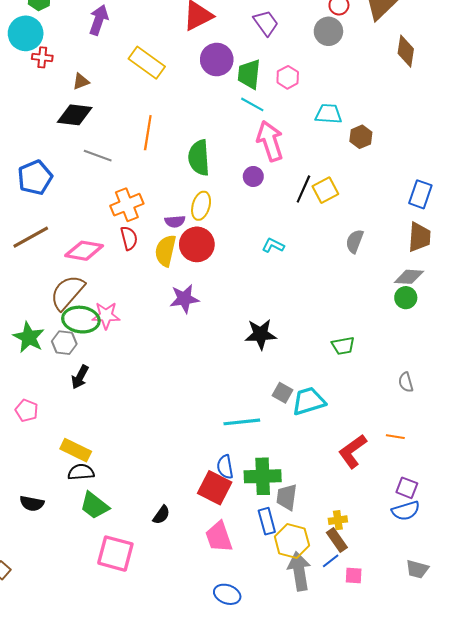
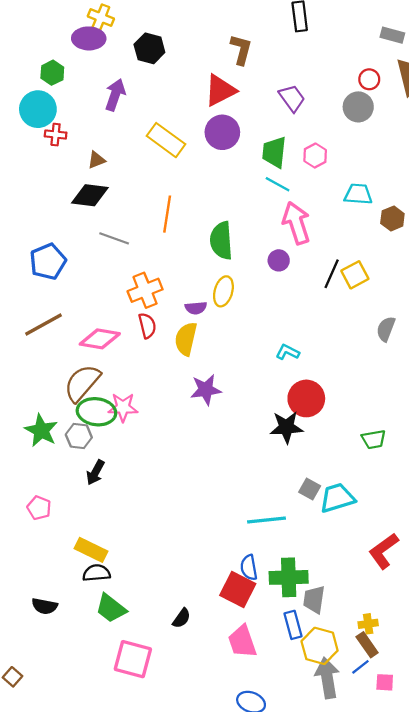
purple circle: (217, 60) -> (222, 132), moved
red circle: (197, 244) -> (306, 398), moved
cyan L-shape: (273, 245) -> (288, 352), moved

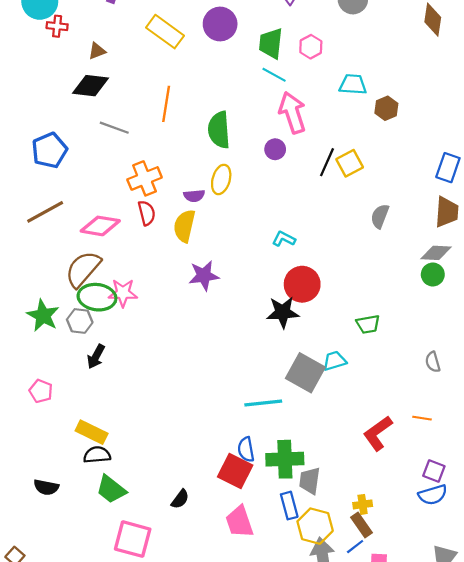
gray square: (310, 489) -> (305, 373), size x1.8
cyan trapezoid: (337, 498) -> (335, 361), moved, size x0.7

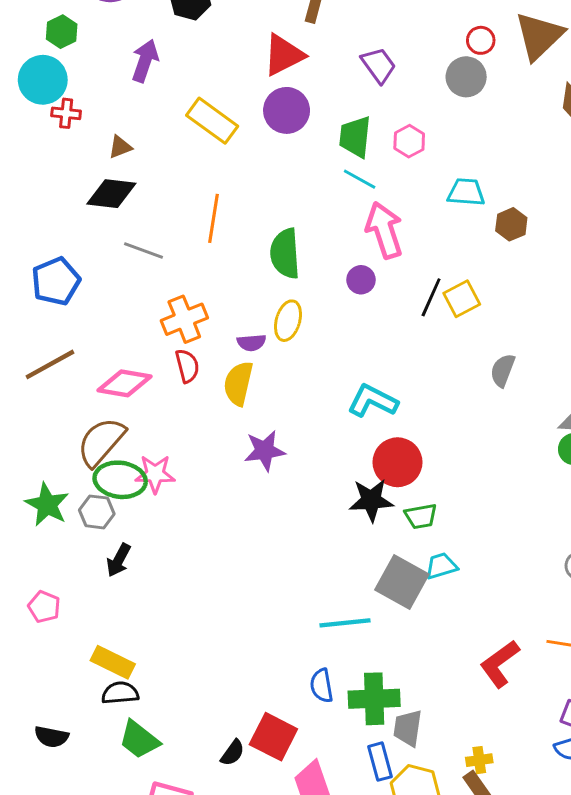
cyan L-shape: (284, 239) -> (373, 401), size x1.6
green trapezoid: (368, 324) -> (421, 516), moved
red square: (235, 471) -> (273, 737), moved

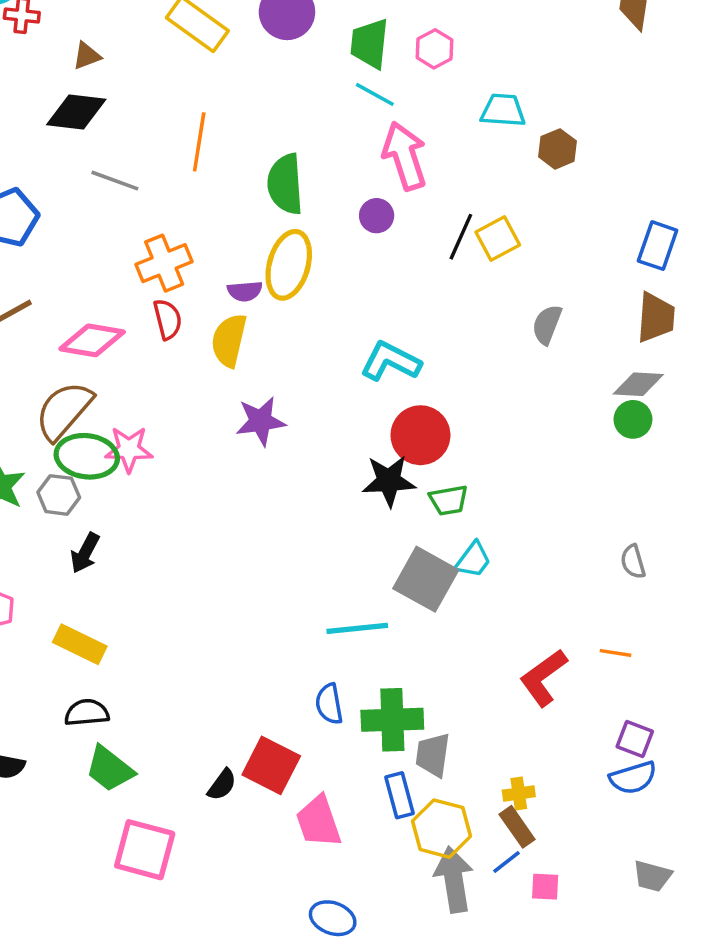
yellow ellipse: (288, 321) -> (289, 265), size x1.4
cyan trapezoid: (441, 566) -> (473, 560), turned 144
yellow rectangle: (113, 662) -> (80, 644), moved

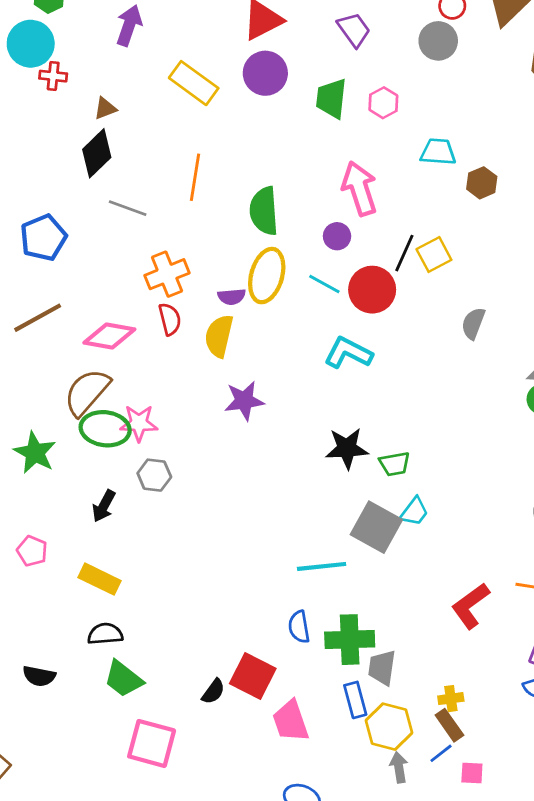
cyan line: (375, 94) -> (324, 284), moved
black diamond: (76, 112) -> (97, 153), turned -51
red circle: (420, 435) -> (372, 290), moved
gray hexagon: (59, 495) -> (154, 475), moved
gray arrow: (454, 880) -> (399, 767), size x0.6

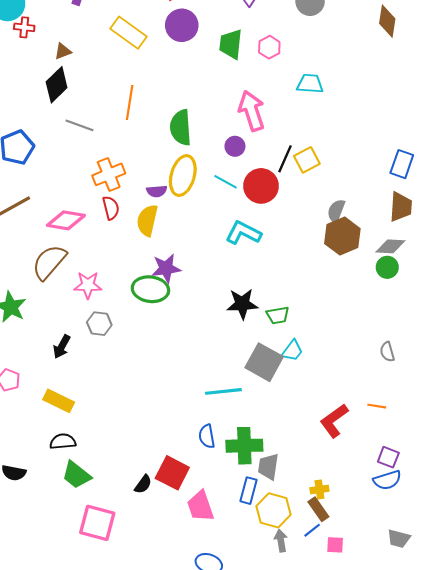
brown hexagon: (482, 183) -> (342, 236), moved, size x1.6
green ellipse: (105, 429) -> (150, 289), moved
blue rectangle: (355, 700) -> (248, 491), turned 30

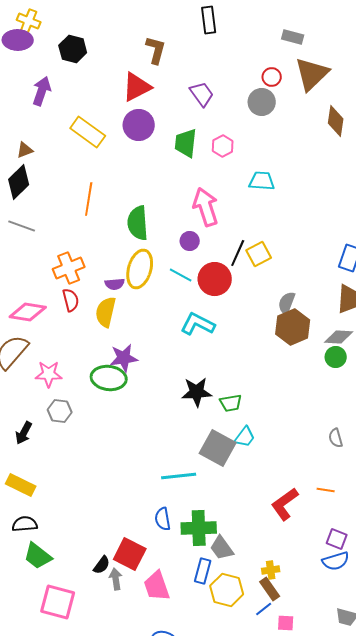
gray line: (79, 125) -> (22, 226), moved
gray trapezoid: (268, 467) -> (222, 548), turned -44
gray arrow: (281, 541) -> (116, 579), moved

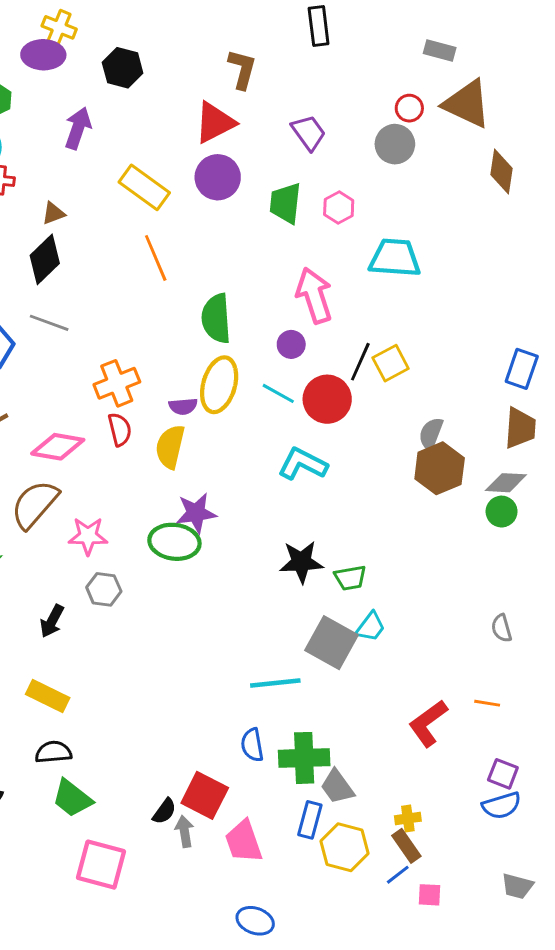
brown triangle: (312, 74) -> (467, 104), turned -51
cyan trapezoid: (262, 181) -> (395, 258), size x1.4
orange line: (89, 199) -> (156, 258), moved, turned -32

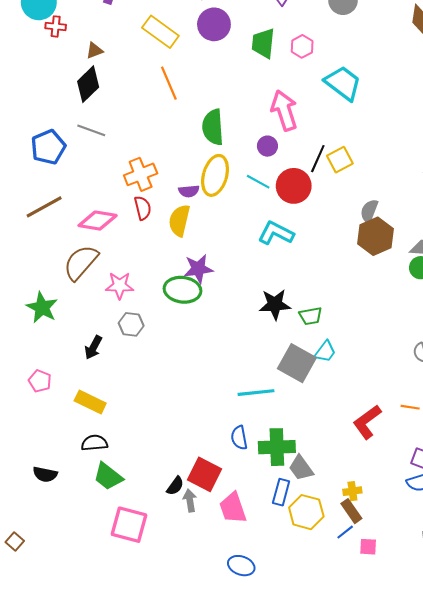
cyan trapezoid: (395, 258) -> (343, 83), turned 33

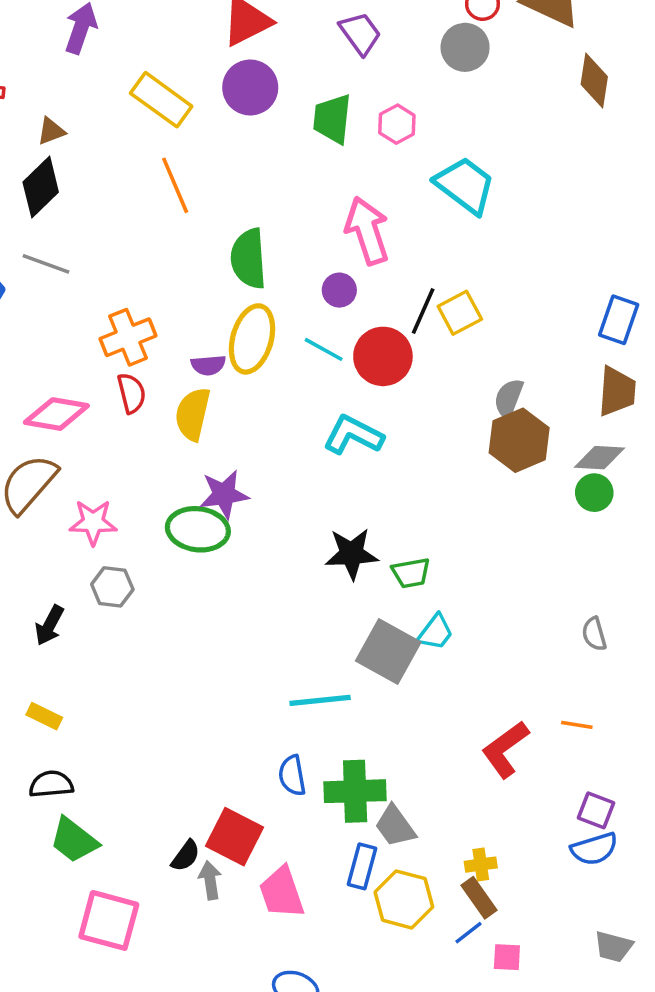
yellow rectangle: (90, 402) -> (44, 716), size x0.7

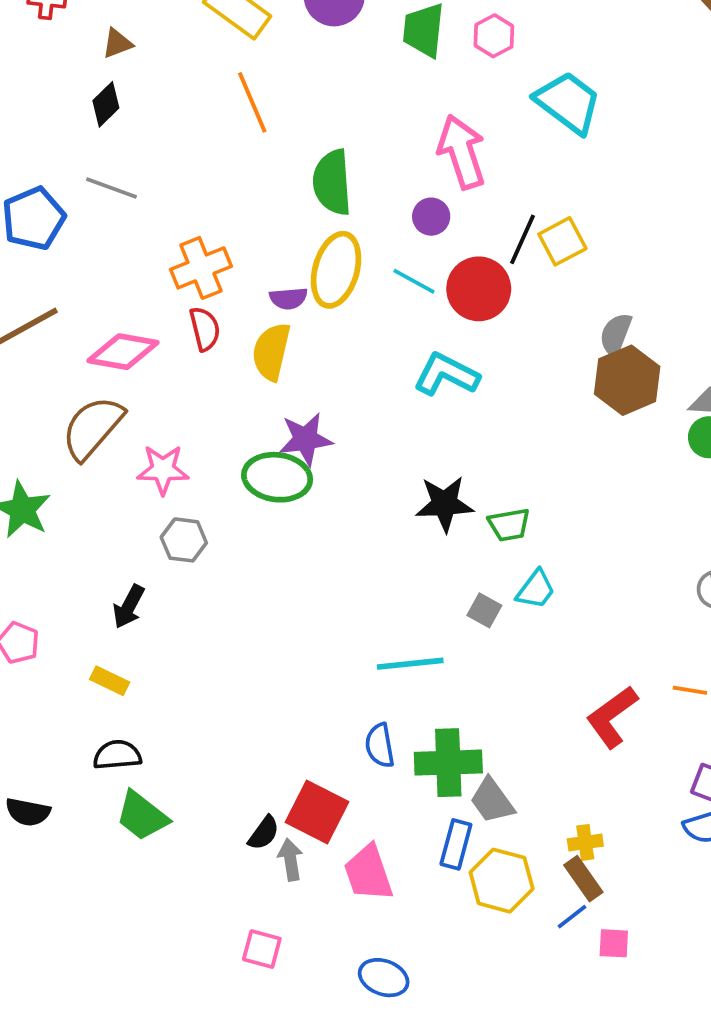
black diamond: (41, 187) -> (106, 104), size x0.7
black arrow: (49, 625) -> (129, 607), moved
gray square: (388, 652) -> (484, 610), size x0.5
pink square: (109, 920) -> (262, 949), moved, size x0.6

